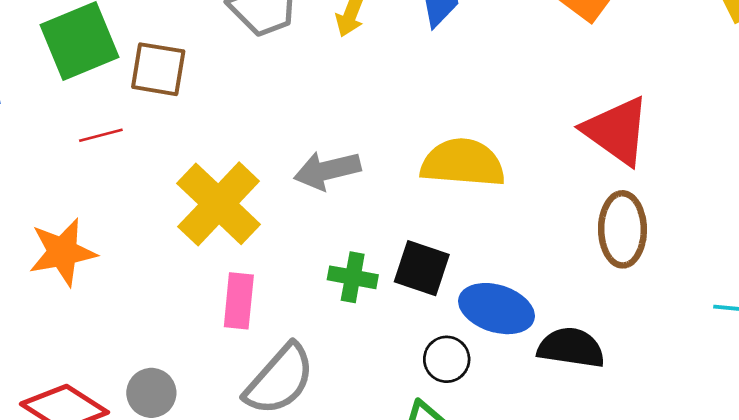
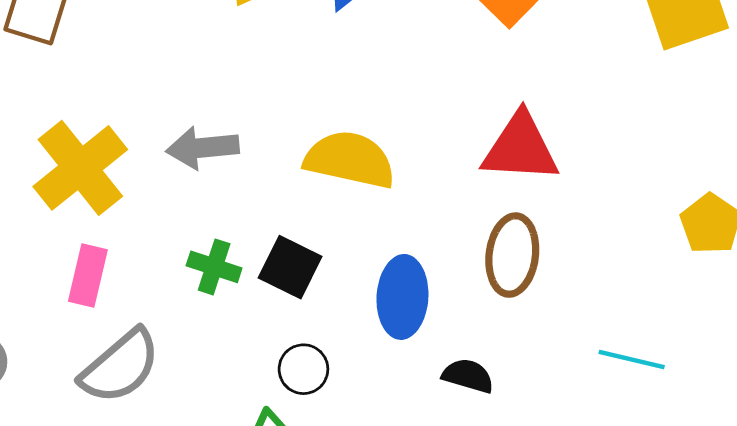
red triangle: (617, 131) -> (520, 148), turned -40
blue ellipse: (497, 309) -> (402, 297), moved, turned 68
black semicircle: (571, 348) -> (468, 376), moved, size x0.7

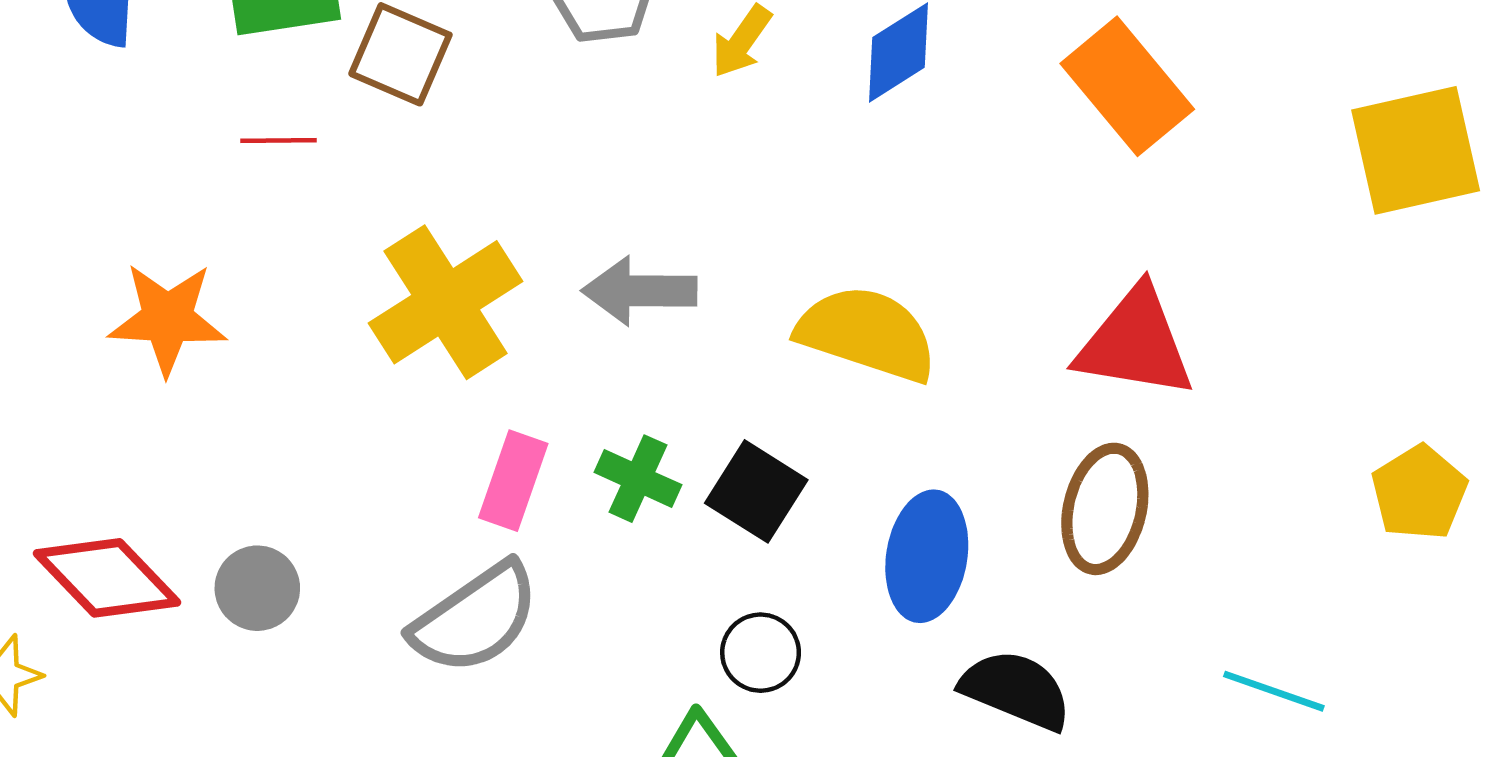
pink rectangle: (88, 275) -> (513, 481), moved
black semicircle: (468, 376) -> (1016, 690), size x1.4

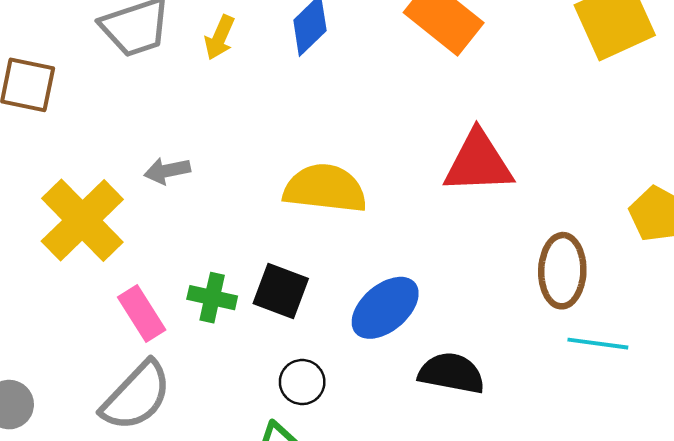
gray arrow: (639, 291) -> (167, 171), moved, size x0.7
pink rectangle: (513, 481) -> (142, 313), turned -40
brown ellipse: (1105, 509) -> (562, 271), moved
blue ellipse: (927, 556) -> (385, 308), turned 52

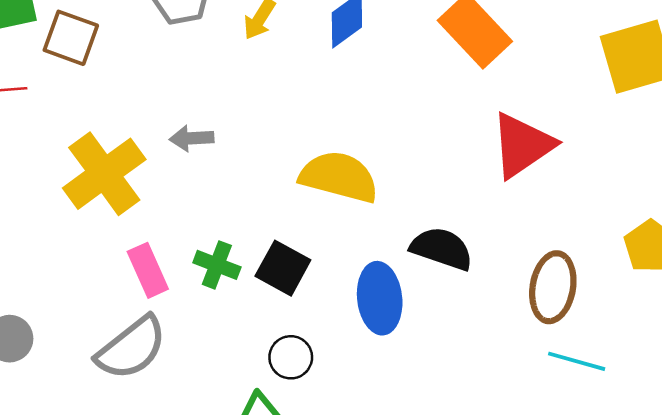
red triangle: (478, 162) -> (522, 145), moved, turned -40
blue ellipse: (385, 308) -> (380, 298), turned -64
black semicircle: (451, 373) -> (442, 249), moved

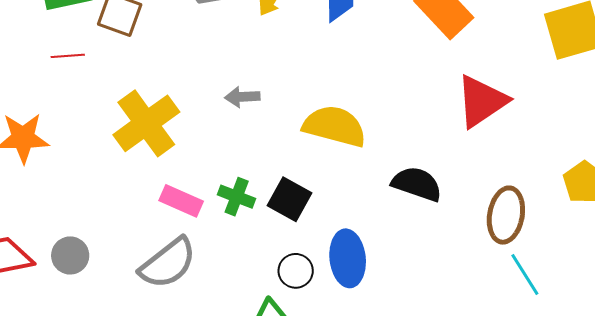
gray arrow: (192, 138) -> (242, 97), moved
pink rectangle: (148, 270) -> (181, 201), turned -42
blue ellipse: (380, 298) -> (348, 258), moved
cyan line: (577, 361) -> (525, 274), turned 42

